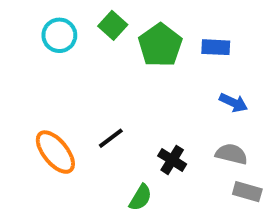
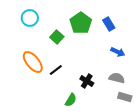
green square: (113, 25) -> (57, 37), moved
blue rectangle: (216, 47) -> (109, 24), turned 56
orange ellipse: (55, 152) -> (33, 62), moved

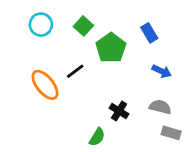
green pentagon: (81, 23) -> (111, 48), moved
green square: (57, 37) -> (83, 26), moved
black line: (56, 70) -> (75, 71), moved

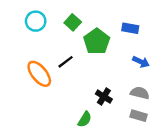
blue rectangle: (149, 33) -> (130, 28), turned -49
gray rectangle: (171, 133) -> (139, 116), moved

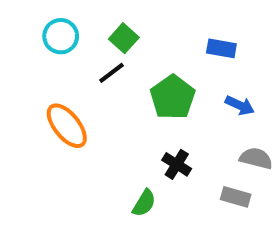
green pentagon: (97, 41) -> (173, 97), moved
black line: (66, 62) -> (112, 73), moved
gray semicircle: (140, 93) -> (256, 158), moved

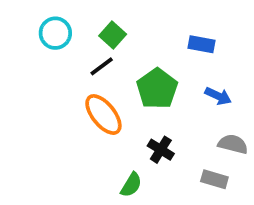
orange ellipse: (67, 126) -> (103, 115), moved

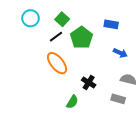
green pentagon: (157, 89) -> (81, 38), moved

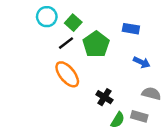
cyan circle: (31, 18) -> (47, 17), moved
green semicircle: (72, 102) -> (118, 120), moved

